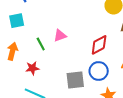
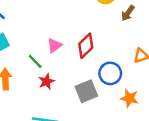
red diamond: (99, 45) -> (86, 46), moved
red star: (32, 68) -> (47, 81), moved

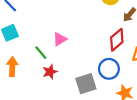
red diamond: (86, 46) -> (117, 40), moved

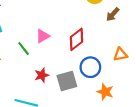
red diamond: (117, 40) -> (77, 39), moved
red star: (50, 72) -> (42, 75), moved

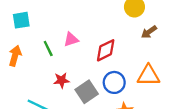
orange triangle: (120, 54) -> (148, 75), size x1.5
gray square: (67, 81) -> (87, 92), turned -30

